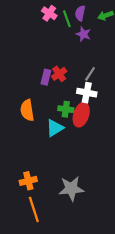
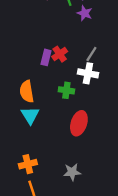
red ellipse: (81, 115) -> (79, 123), moved
cyan triangle: (55, 128) -> (30, 115), moved, turned -30
gray star: (71, 189) -> (72, 172), size x0.7

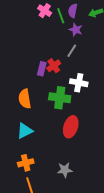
gray line: (91, 54) -> (72, 51), moved
green cross: (66, 90) -> (60, 98), size x1.5
cyan triangle: (30, 115) -> (25, 131), moved, turned 36

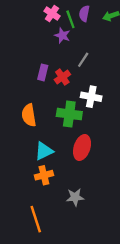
purple star: (76, 30) -> (62, 35), moved
purple rectangle: (42, 69) -> (43, 72), moved
cyan triangle: (25, 131) -> (44, 151), moved
orange cross: (26, 163) -> (44, 175), moved

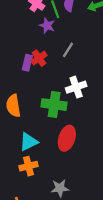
red cross: (62, 77) -> (39, 58), moved
white cross: (91, 97) -> (76, 87), turned -30

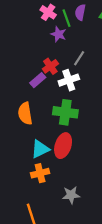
purple rectangle: (27, 63) -> (38, 80), moved, turned 35
white cross: (76, 87) -> (69, 80), moved
red ellipse: (67, 138) -> (63, 146), moved

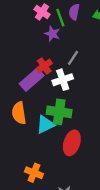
purple rectangle: (38, 80) -> (32, 80), size x1.5
red ellipse: (63, 146) -> (72, 143), moved
cyan triangle: (40, 149) -> (45, 125), moved
orange cross: (40, 173) -> (34, 173), turned 36

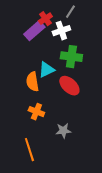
green cross: (59, 112) -> (71, 57), moved
orange semicircle: (19, 113) -> (32, 82), moved
red ellipse: (72, 143) -> (69, 86), turned -65

